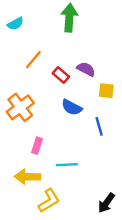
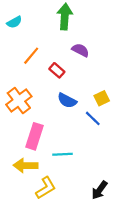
purple semicircle: (86, 69) -> (80, 50), moved
yellow square: (106, 91) -> (102, 98), moved, turned -32
blue line: (99, 126) -> (93, 118), turned -30
pink rectangle: (37, 146) -> (35, 136), size x1.6

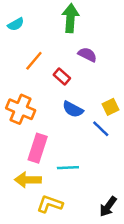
orange cross: (19, 101) -> (21, 109), turned -30
yellow L-shape: (46, 188) -> (50, 204), turned -130

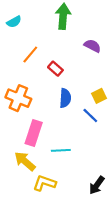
purple semicircle: (87, 55) -> (92, 46), moved
blue semicircle: (73, 109) -> (65, 98), turned -114
yellow arrow: (28, 180) -> (25, 161), turned 40

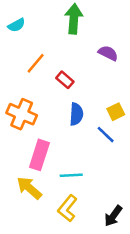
yellow L-shape: (45, 183) -> (67, 208), moved, turned -70

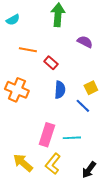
orange line: (36, 63) -> (28, 50), turned 60
pink rectangle: (39, 155) -> (47, 135), moved
cyan line: (71, 175) -> (72, 138), moved
yellow arrow: (29, 188) -> (23, 163), moved

